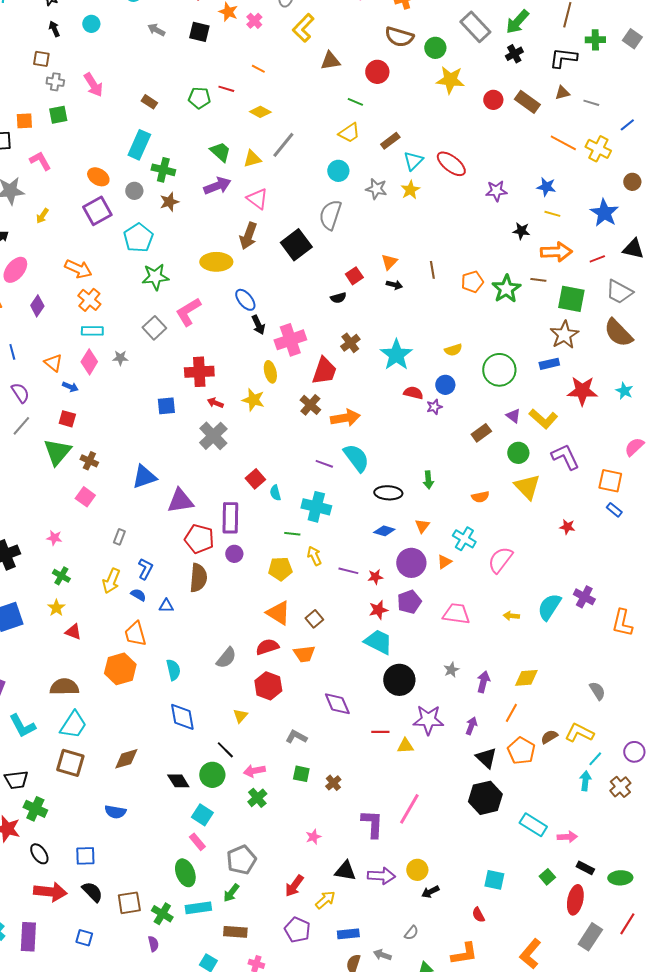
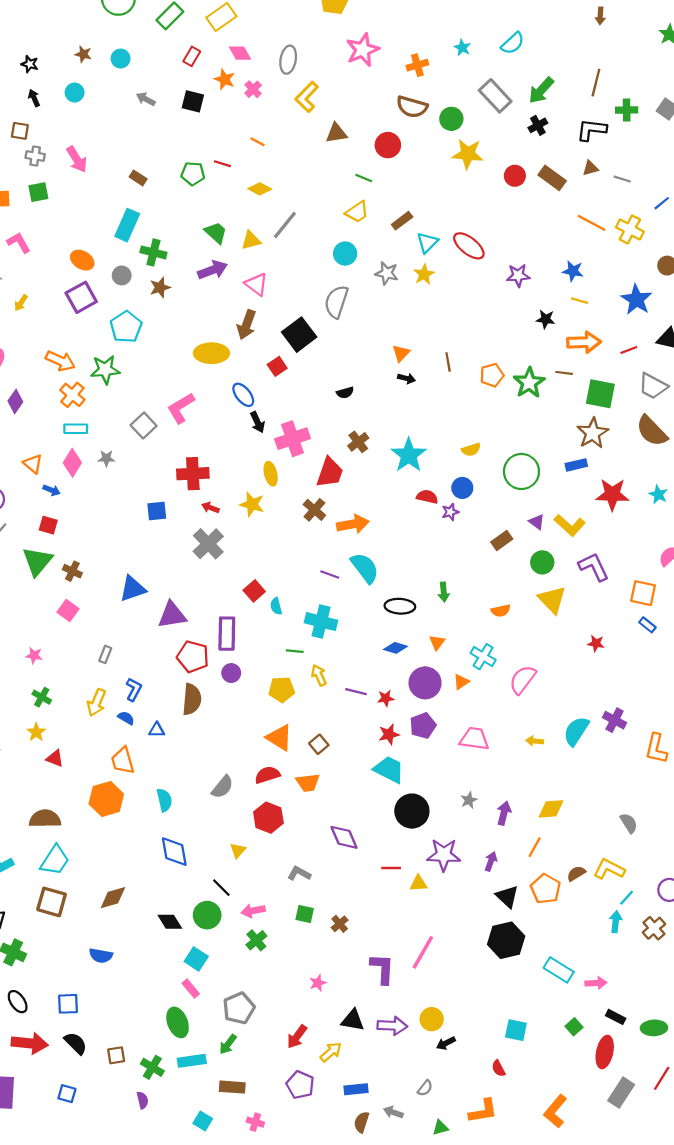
red square: (354, 276) -> (277, 366), moved
green star: (155, 277) -> (105, 370), moved
brown square: (129, 903) -> (116, 1055), size x0.7

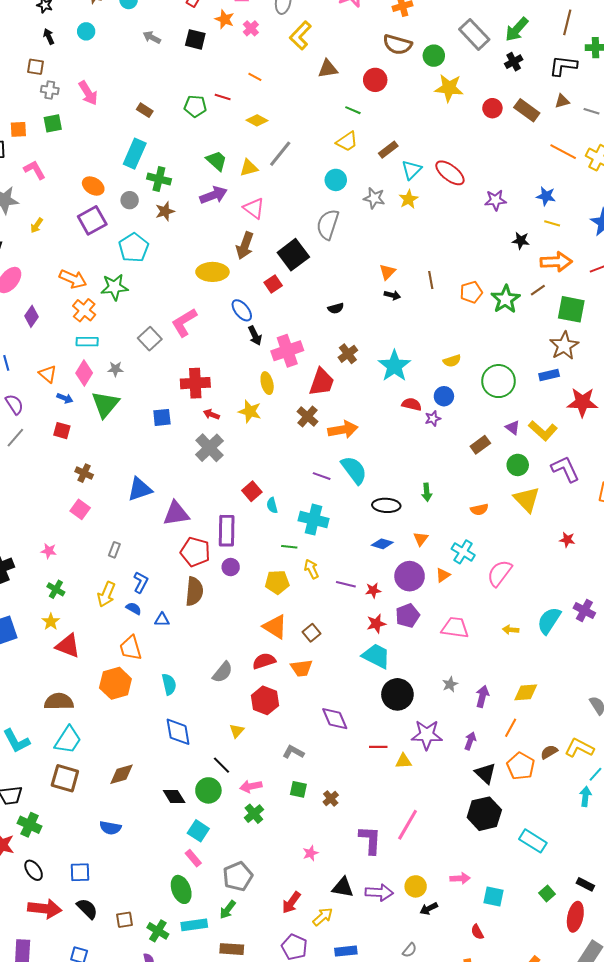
brown line: (564, 373) -> (538, 290), turned -42
green triangle: (37, 561) -> (105, 404), moved
red triangle: (55, 758) -> (68, 646), size x1.5
pink arrow: (596, 983) -> (460, 878), moved

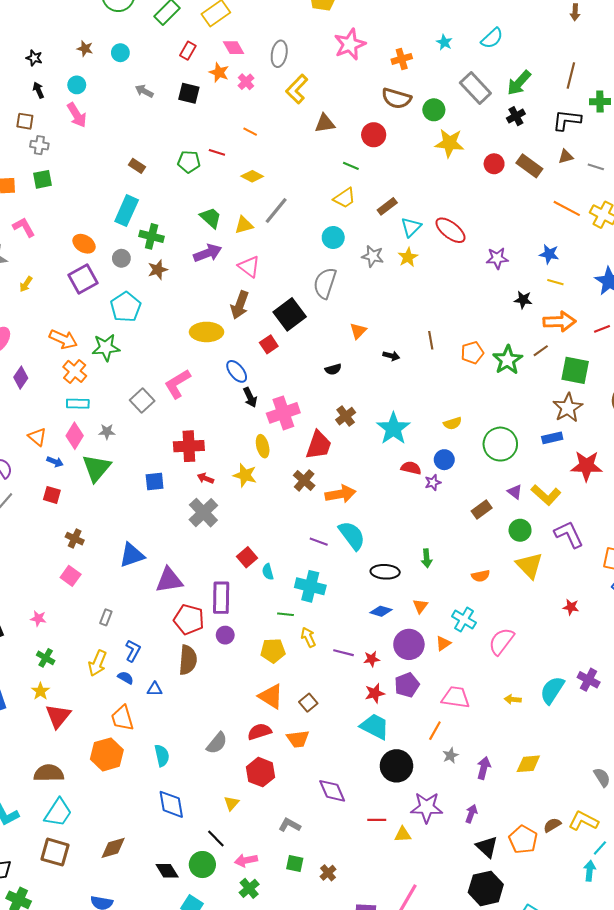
pink arrow: (88, 93) -> (77, 115), moved
orange triangle: (387, 272) -> (358, 331), moved
red triangle: (68, 646) -> (58, 716), turned 48
orange line: (511, 728) -> (435, 731), moved

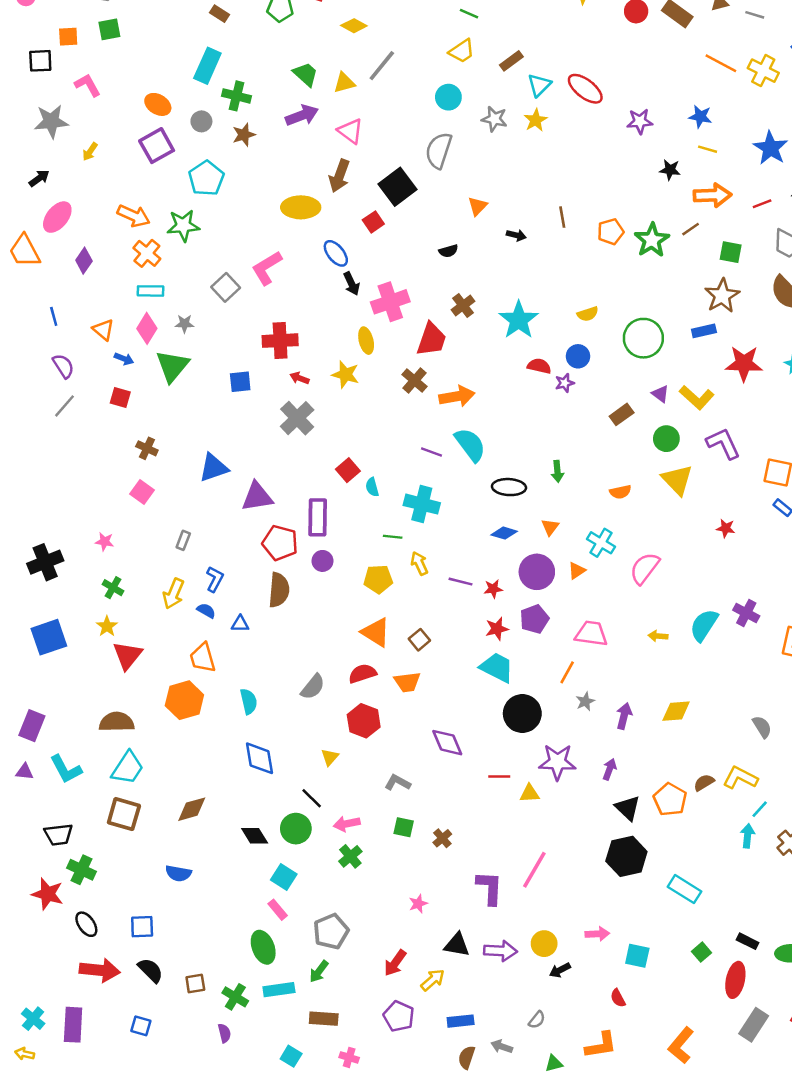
green square: (575, 370) -> (731, 252), size x0.7

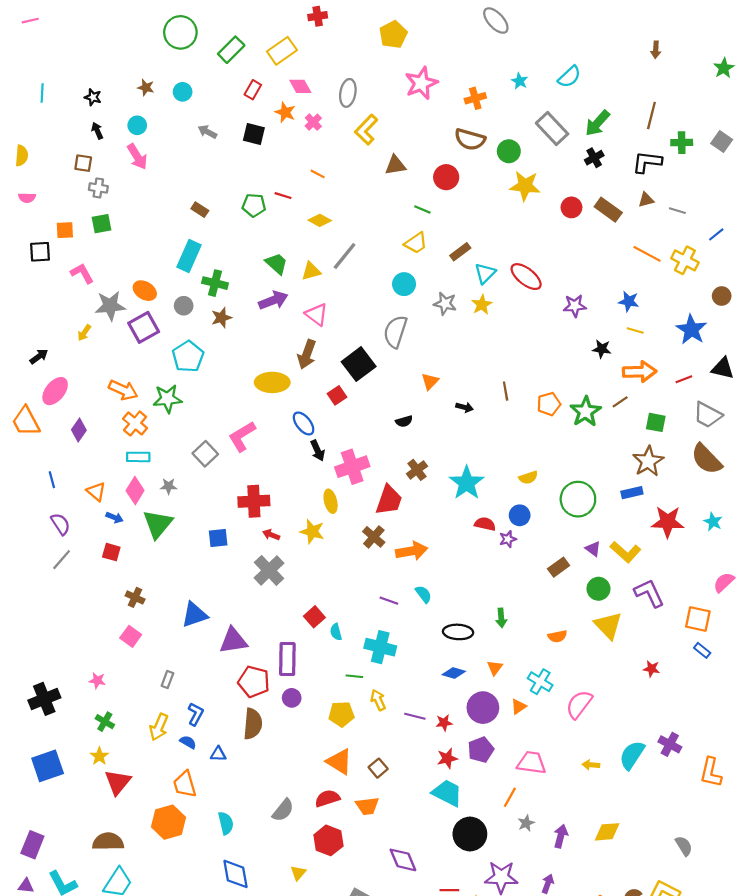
gray star: (51, 121) -> (110, 306), moved
cyan semicircle: (470, 445) -> (423, 594), size x0.6

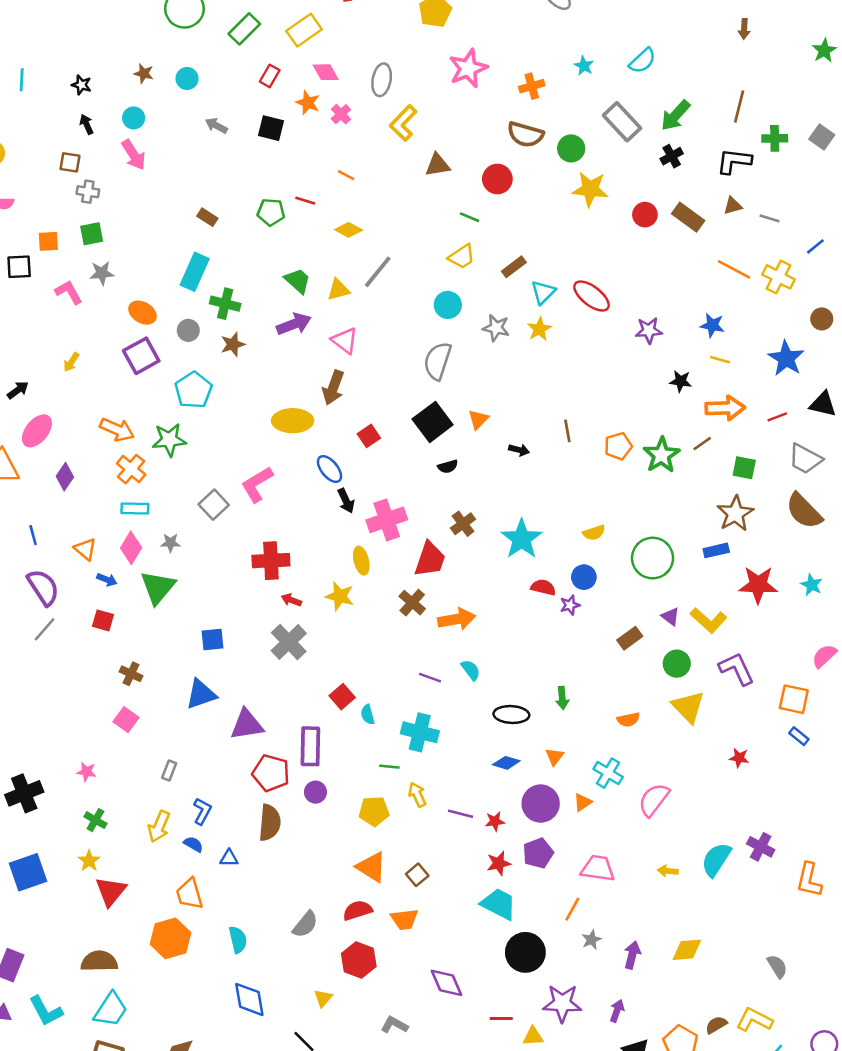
gray star: (110, 306) -> (102, 273), moved, size x0.7
black square: (359, 364) -> (433, 422), moved
purple semicircle: (60, 524) -> (43, 587), size x1.4
blue square: (218, 538) -> (212, 639), moved

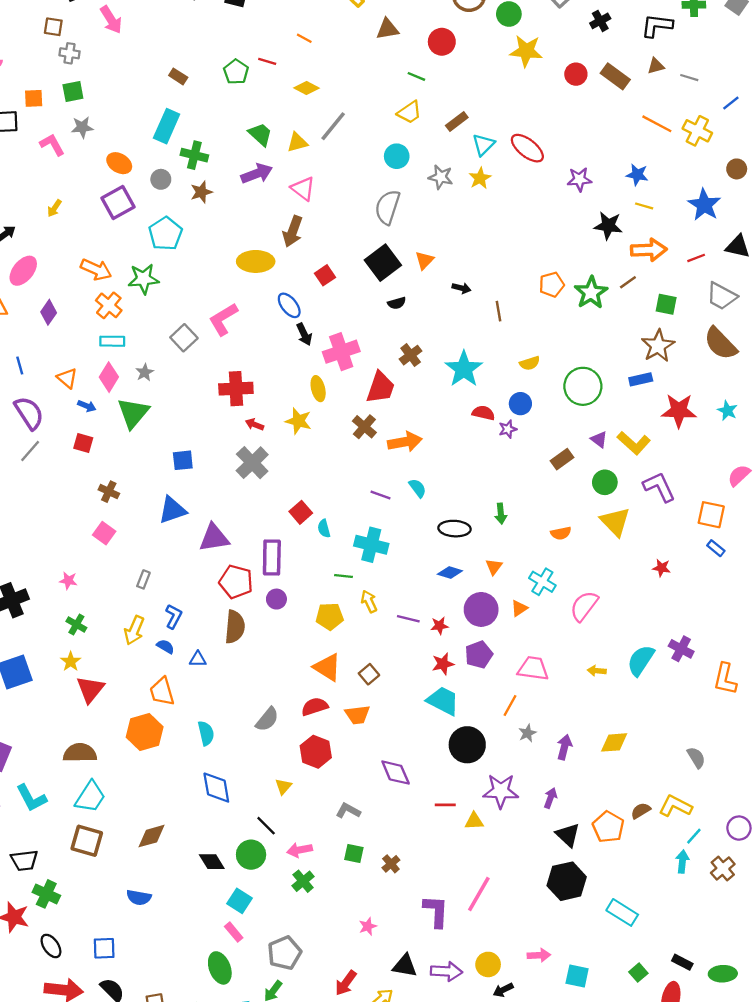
green pentagon: (271, 212) -> (236, 72), turned 30
black star: (681, 381) -> (608, 226), size x1.4
brown line: (567, 431) -> (498, 311), moved
gray star: (170, 543) -> (145, 372), turned -30

